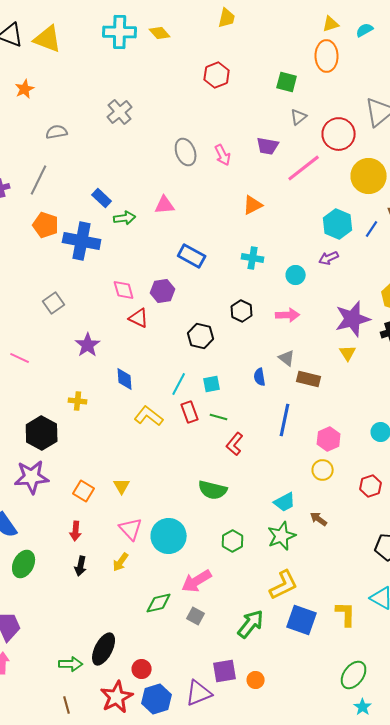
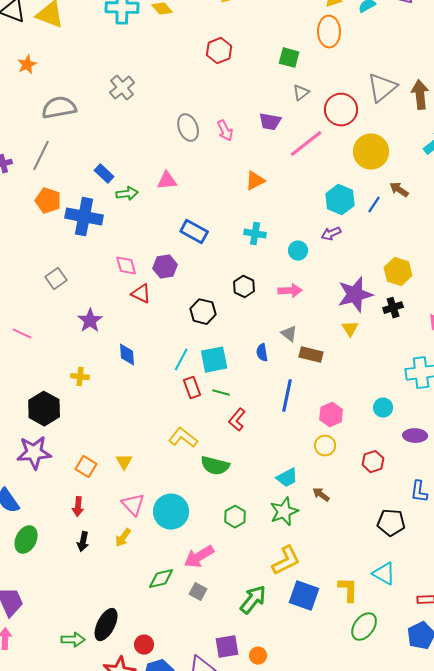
gray semicircle: (57, 132) -> (59, 108), size x1.6
cyan square: (212, 384) -> (214, 360), size x1.6
yellow L-shape: (149, 416) -> (183, 438), moved
green ellipse: (354, 675) -> (364, 627), moved

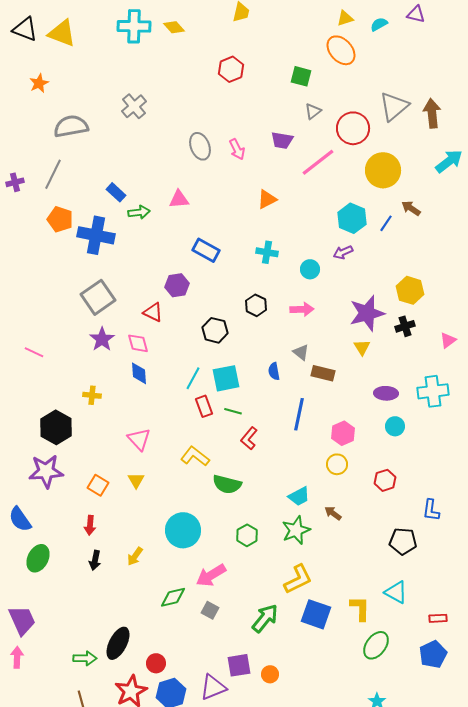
orange ellipse: (329, 32) -> (341, 50), turned -40
pink diamond: (126, 266) -> (138, 343), moved
gray square: (56, 279) -> (98, 297), moved, size x1.6
purple ellipse: (415, 436) -> (386, 393), moved
pink triangle: (133, 505) -> (139, 439), moved

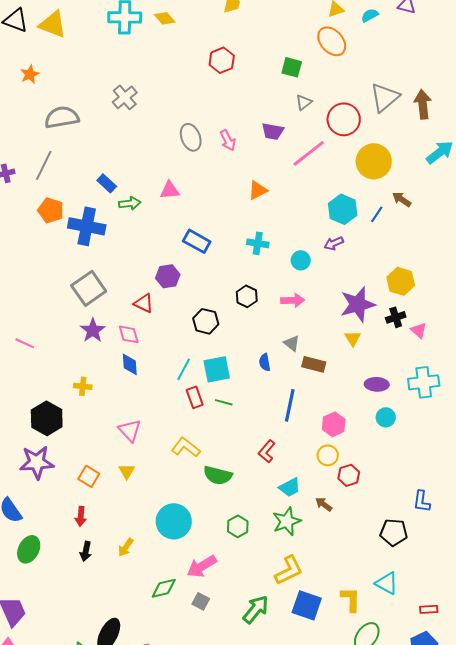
pink triangle: (448, 340) -> (419, 330), moved, turned -42
red L-shape: (249, 438) -> (267, 451), moved
red hexagon: (385, 480) -> (349, 475), moved

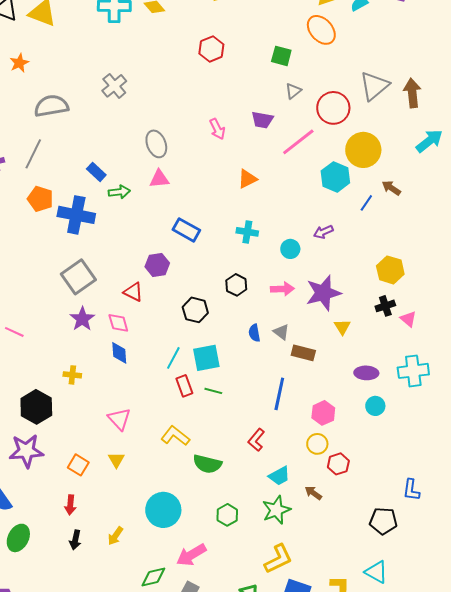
gray ellipse: (191, 137) -> (156, 144), moved
cyan hexagon: (343, 209) -> (335, 177), moved
purple star: (358, 304) -> (323, 293), moved
blue semicircle: (265, 362) -> (254, 333), moved

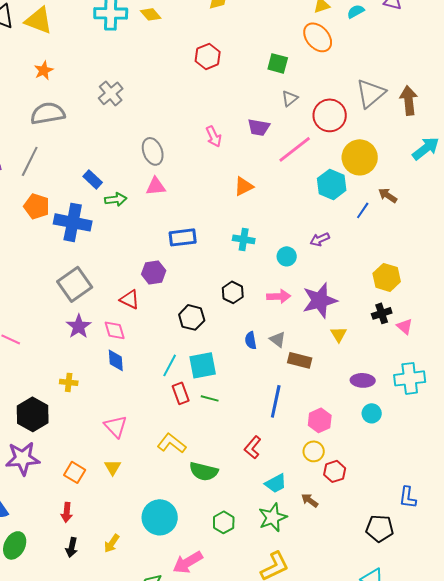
orange star: (19, 63) -> (44, 70), moved
blue rectangle: (186, 230) -> (183, 237), turned -36

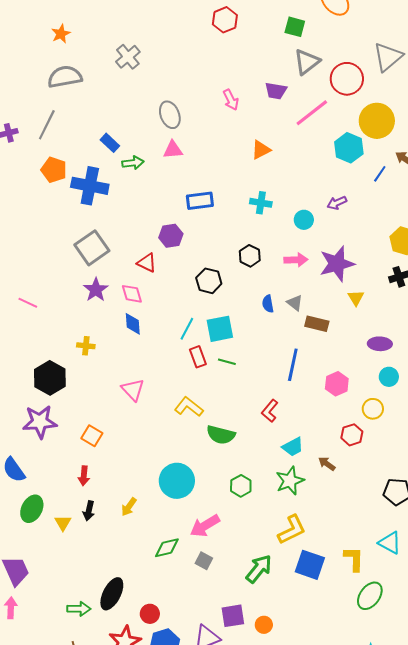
gray triangle: (290, 98) -> (307, 62), size x1.6
yellow circle: (314, 451) -> (373, 409), moved
yellow triangle: (113, 467) -> (63, 523), moved

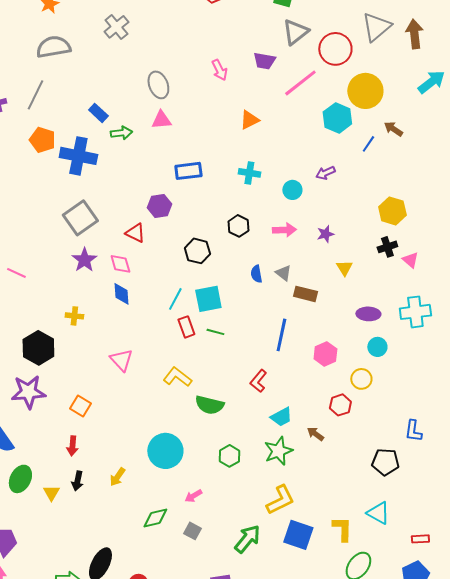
purple star: (337, 264) -> (325, 234), size x0.5
pink arrow: (205, 526) -> (193, 496), size x0.6

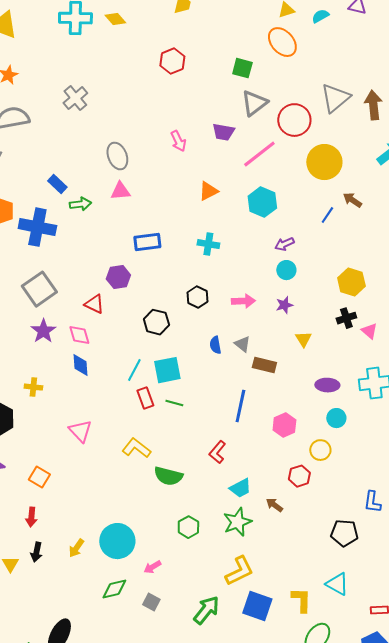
cyan hexagon: (337, 118) -> (262, 202), moved
cyan circle: (292, 190) -> (286, 270), moved
cyan circle: (165, 451) -> (117, 541), moved

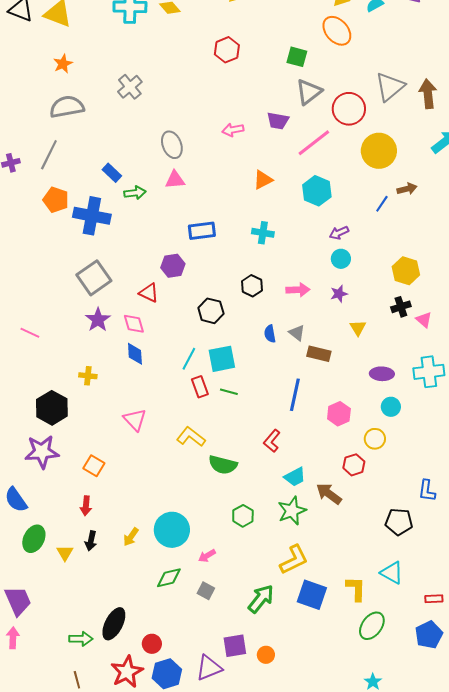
pink arrow: (178, 141) -> (233, 130), turned 105
brown arrow: (352, 200) -> (407, 189), turned 132
brown arrow: (274, 505) -> (329, 494), size x1.5

